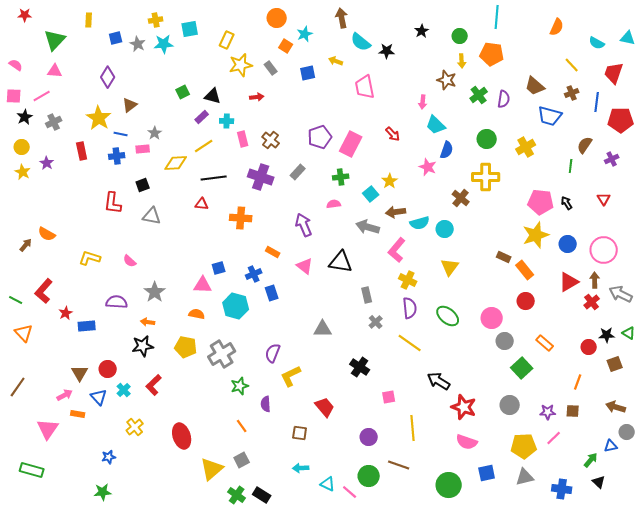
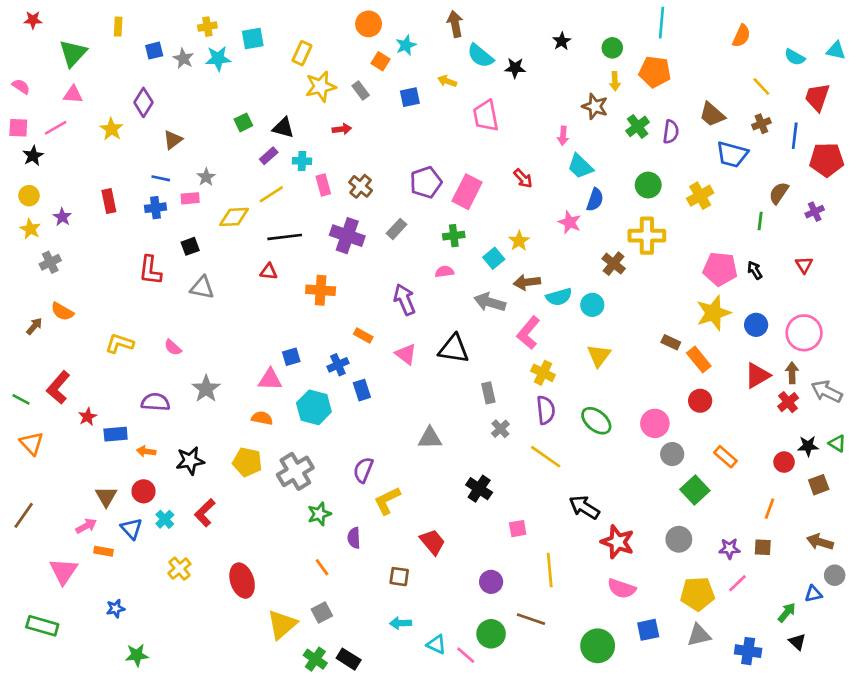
yellow star: (99, 118) -> (112, 129), moved, size x0.7
gray cross: (54, 122) -> (50, 262), moved
orange arrow: (148, 322) -> (146, 451), moved
blue star: (109, 457) -> (116, 609), moved

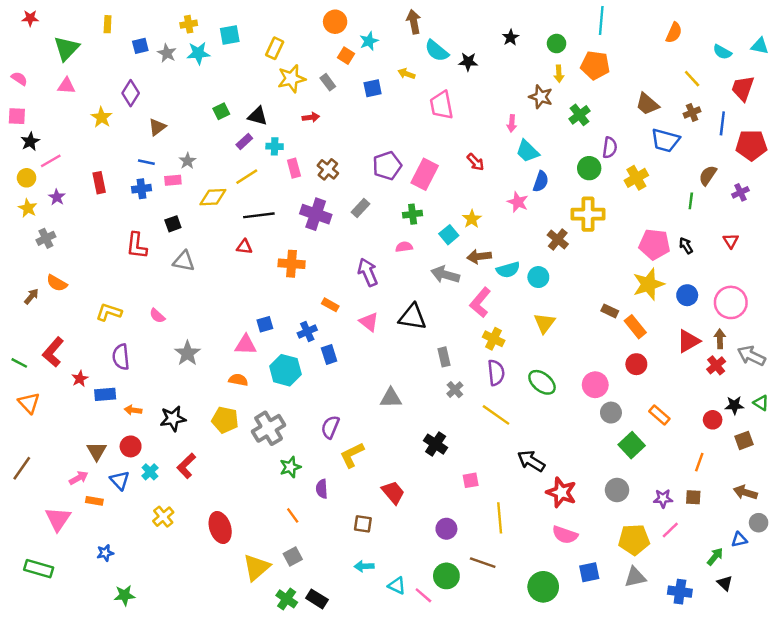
pink line: (56, 128) -> (51, 161), moved
purple semicircle: (671, 132) -> (610, 148), moved
purple semicircle: (155, 402) -> (121, 357), moved, turned -100

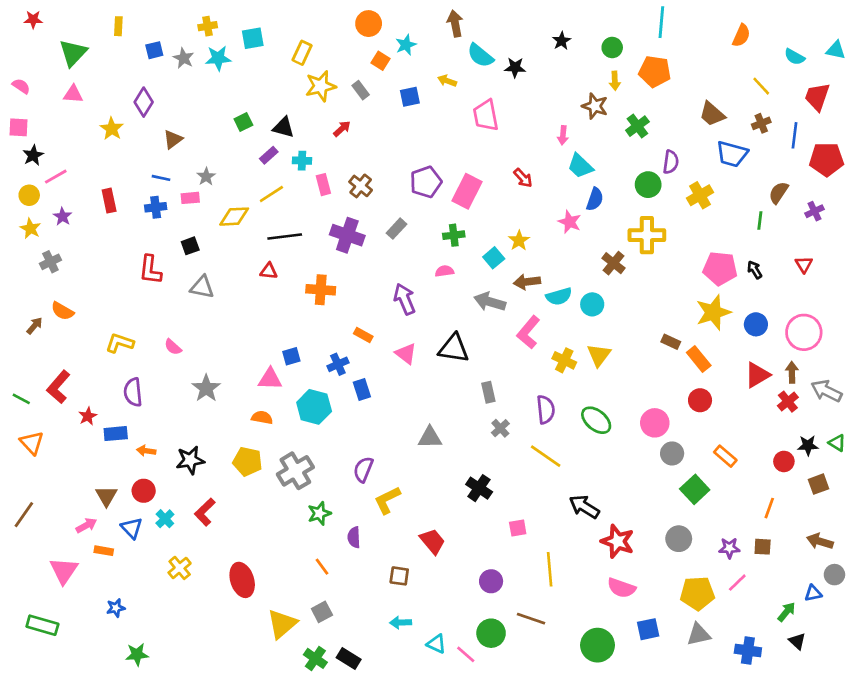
red arrow: (311, 117) -> (342, 129), turned -35
yellow cross: (494, 339) -> (564, 360), moved

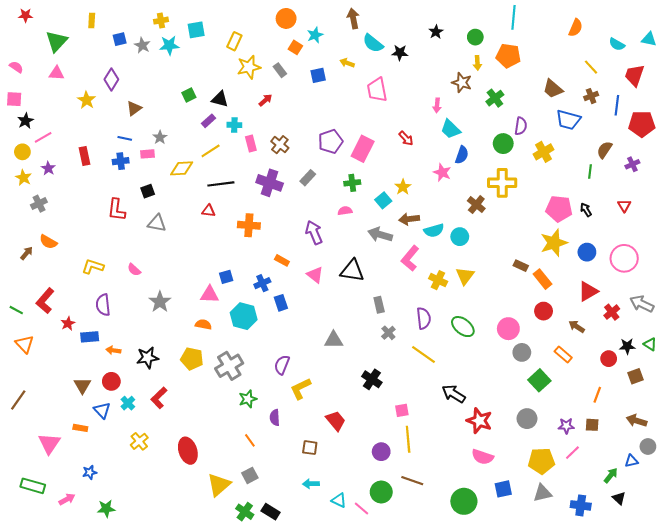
brown arrow: (792, 372) -> (577, 327), moved, turned -56
pink arrow: (86, 525) -> (67, 499), moved
yellow line: (550, 569) -> (408, 439), moved

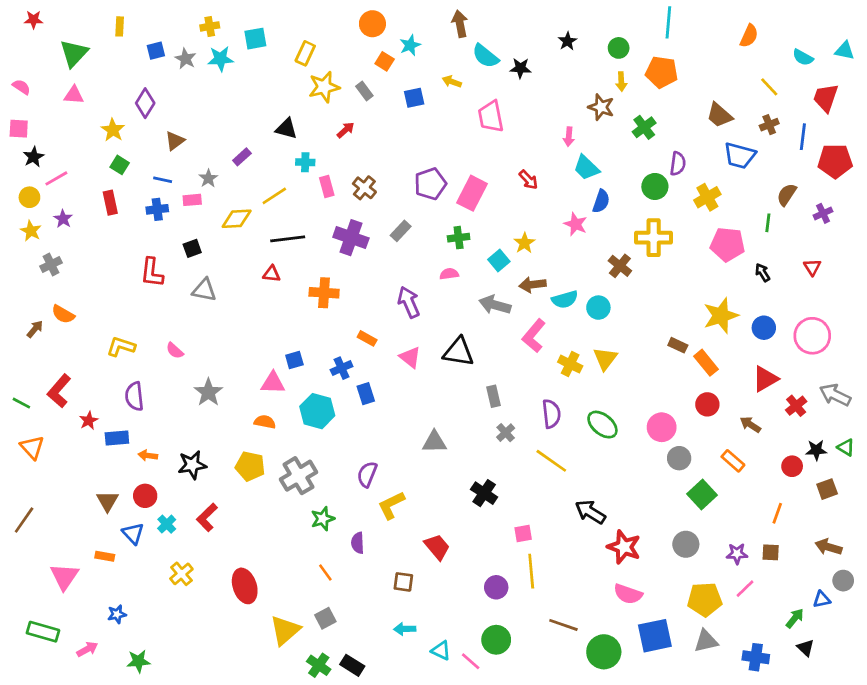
green square: (189, 95) -> (120, 165), moved, turned -32
purple rectangle: (209, 121) -> (242, 157), moved
pink pentagon: (559, 209) -> (728, 244), moved
brown line: (412, 481) -> (563, 625), moved
blue square: (503, 489) -> (655, 636), size x1.5

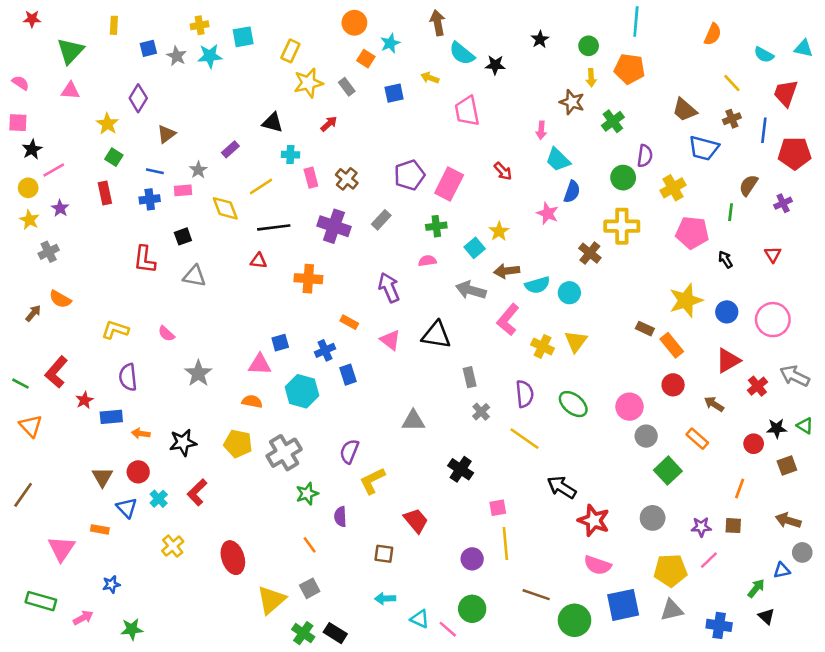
yellow diamond: (237, 219) -> (225, 208), turned 72

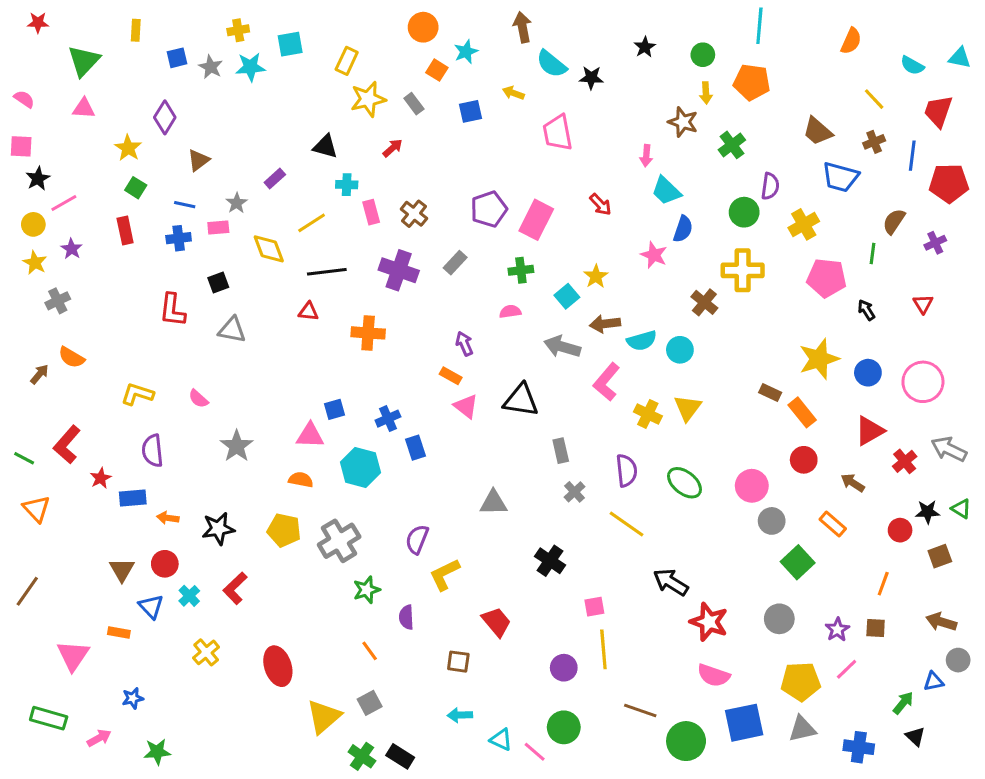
purple arrow: (389, 288) -> (464, 344), size x0.7
orange rectangle: (349, 322) -> (451, 376), moved
purple star: (701, 527) -> (837, 629), turned -30

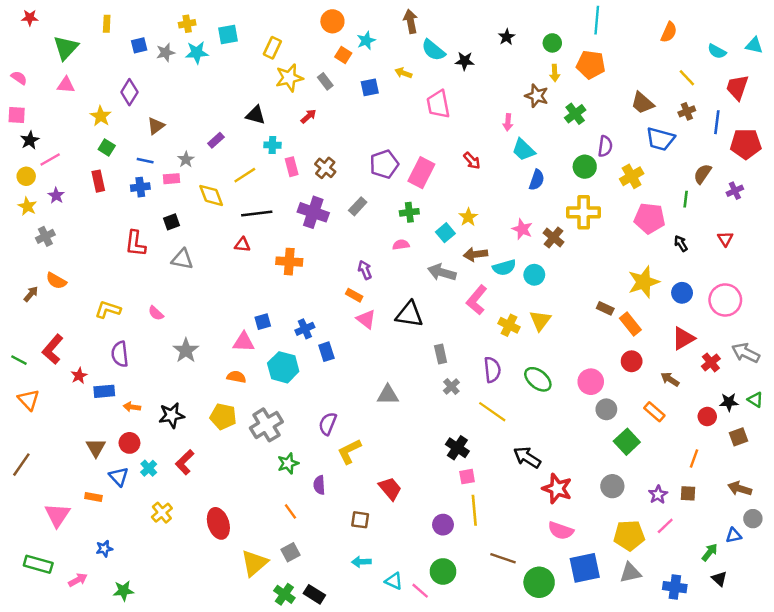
gray star: (211, 67) -> (166, 53), turned 30
pink star: (654, 255) -> (522, 229), moved
black cross: (550, 561) -> (457, 448), moved

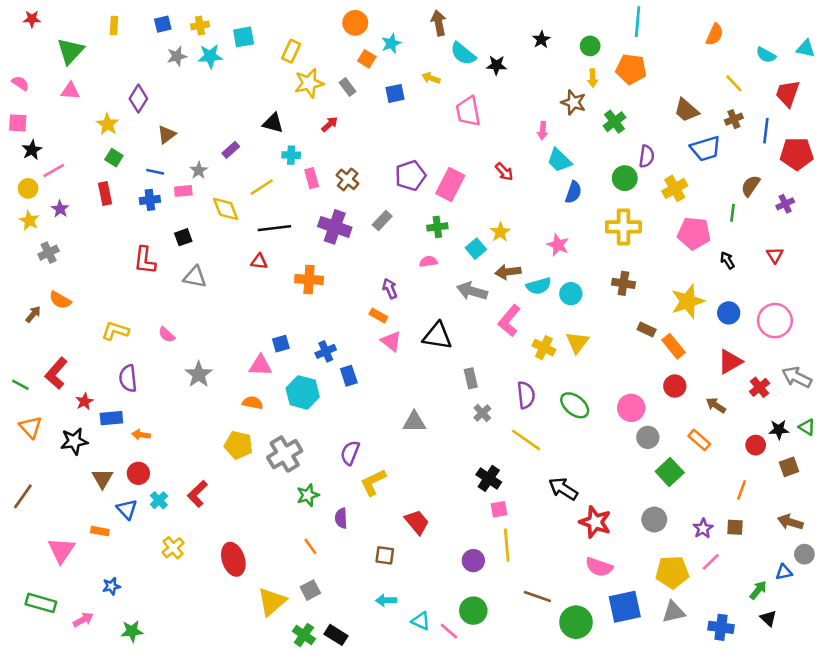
blue square: (139, 45) -> (163, 24), moved
blue trapezoid: (660, 139) -> (706, 149), turned -32
brown cross: (553, 238) -> (623, 283), moved, turned -30
black star: (172, 415) -> (74, 441), moved

